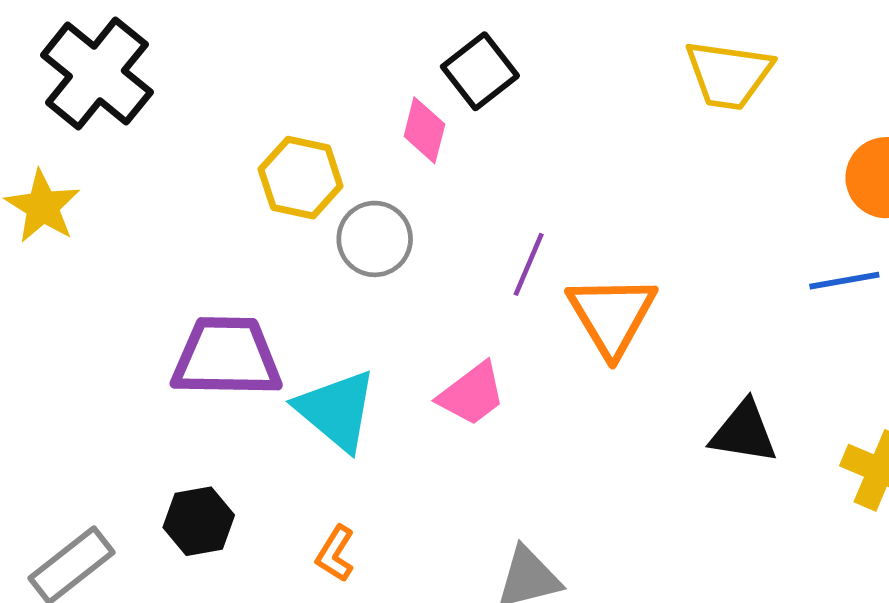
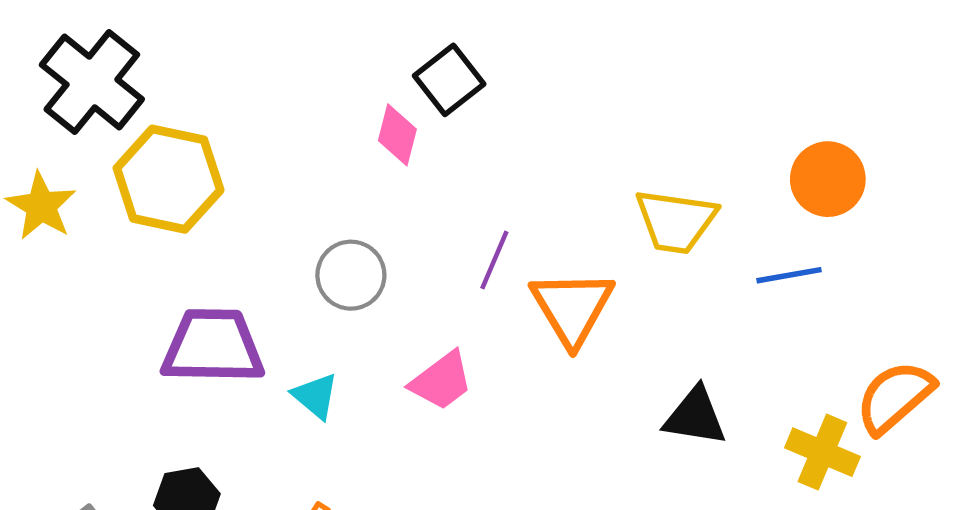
yellow trapezoid: (729, 75) -> (676, 221), moved
yellow hexagon: (301, 178) -> (169, 179), moved, size x1.4
gray circle: (375, 239) -> (351, 275), moved
cyan triangle: (336, 410) -> (315, 396), size x0.6

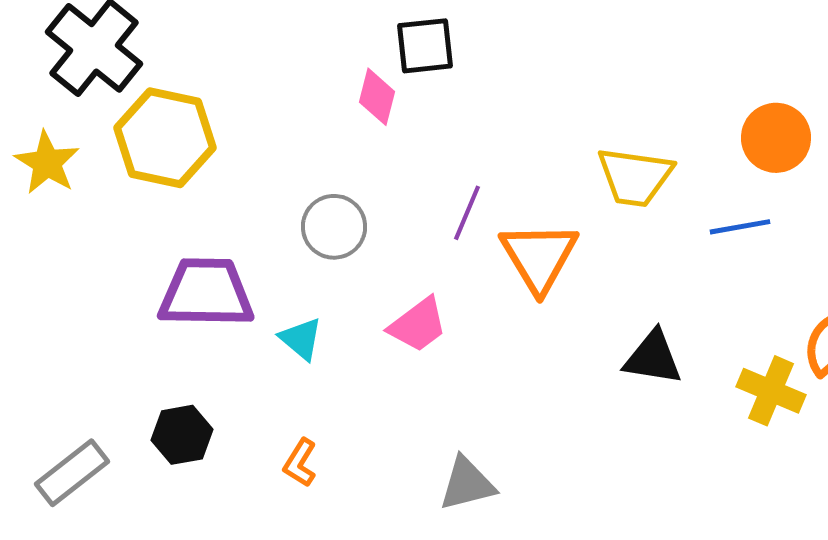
black square: (449, 80) -> (425, 46), turned 32

